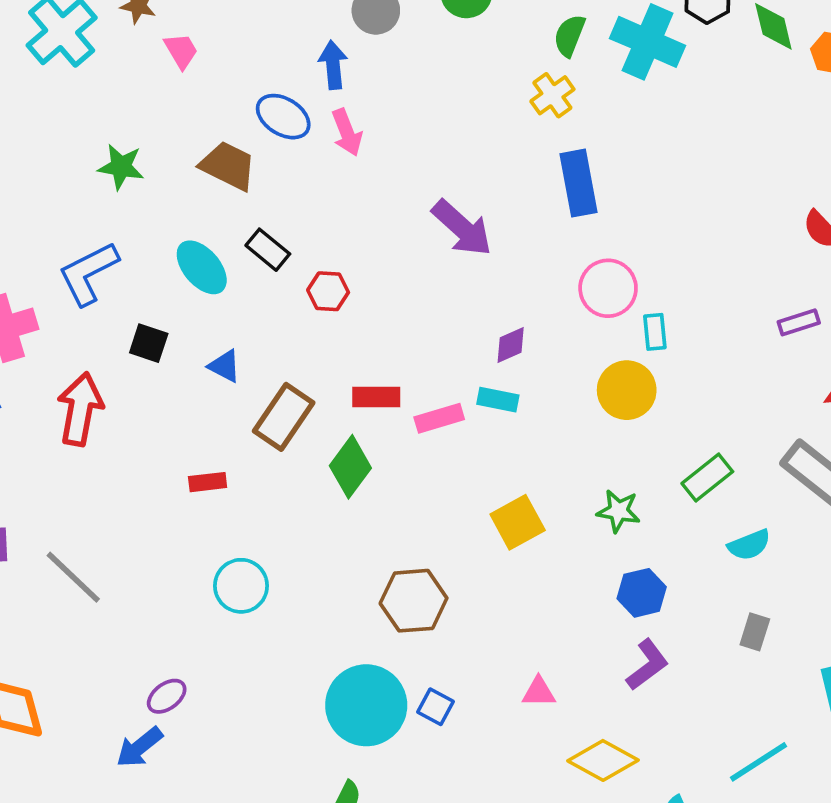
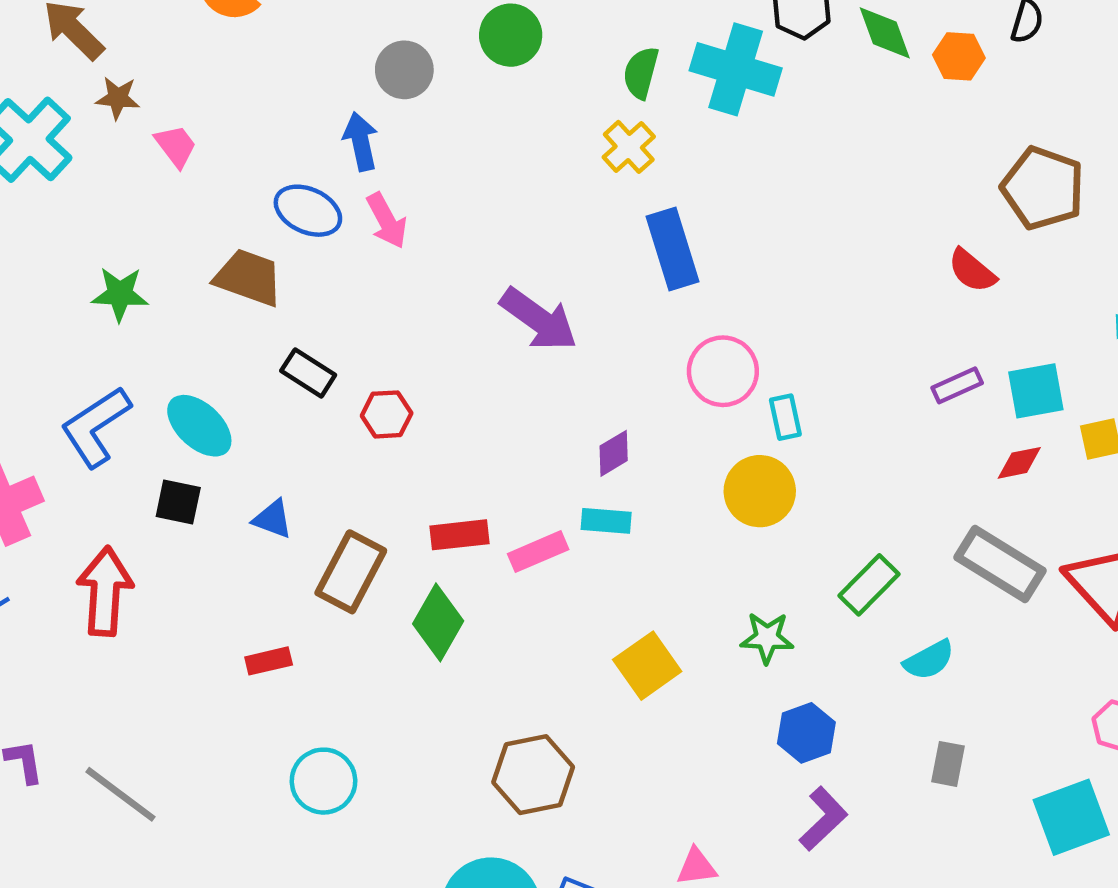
cyan ellipse: (202, 267) -> (199, 426), moved

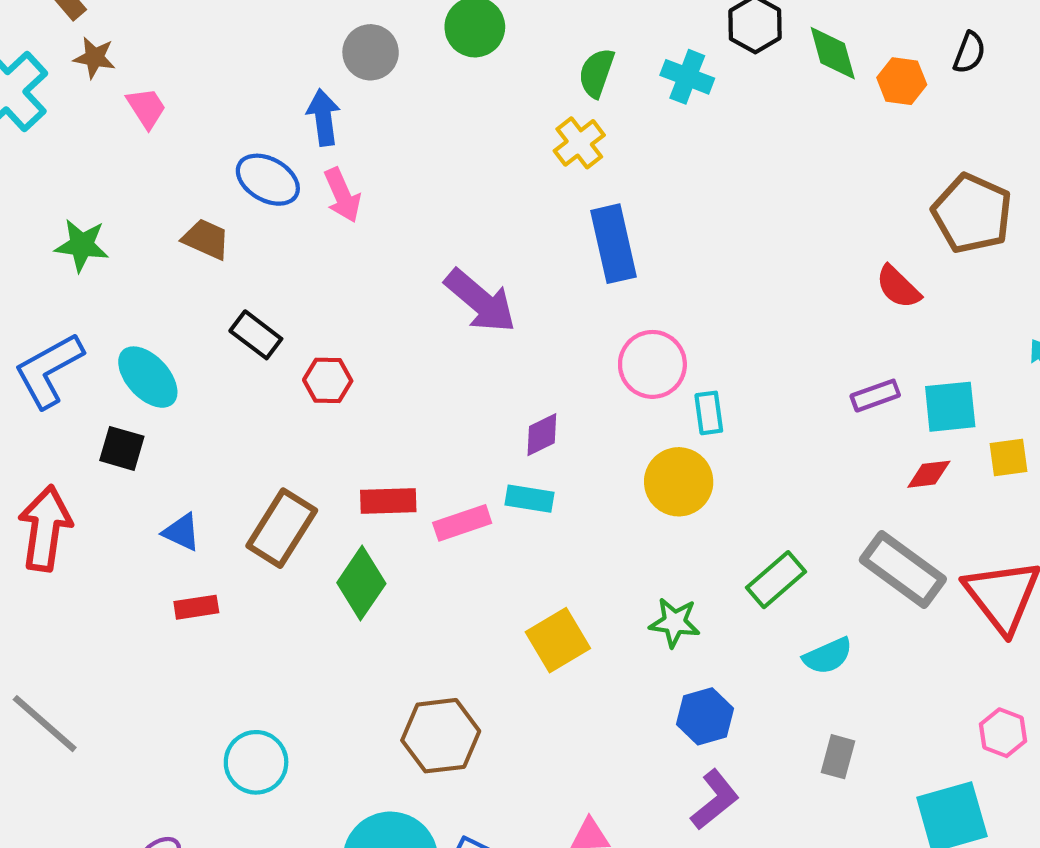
cyan cross: (736, 69) -> (687, 77), size x0.6
brown trapezoid: (249, 278) -> (206, 239), size x0.7
blue triangle: (273, 519) -> (181, 532), moved
cyan circle: (323, 781) -> (256, 762), moved

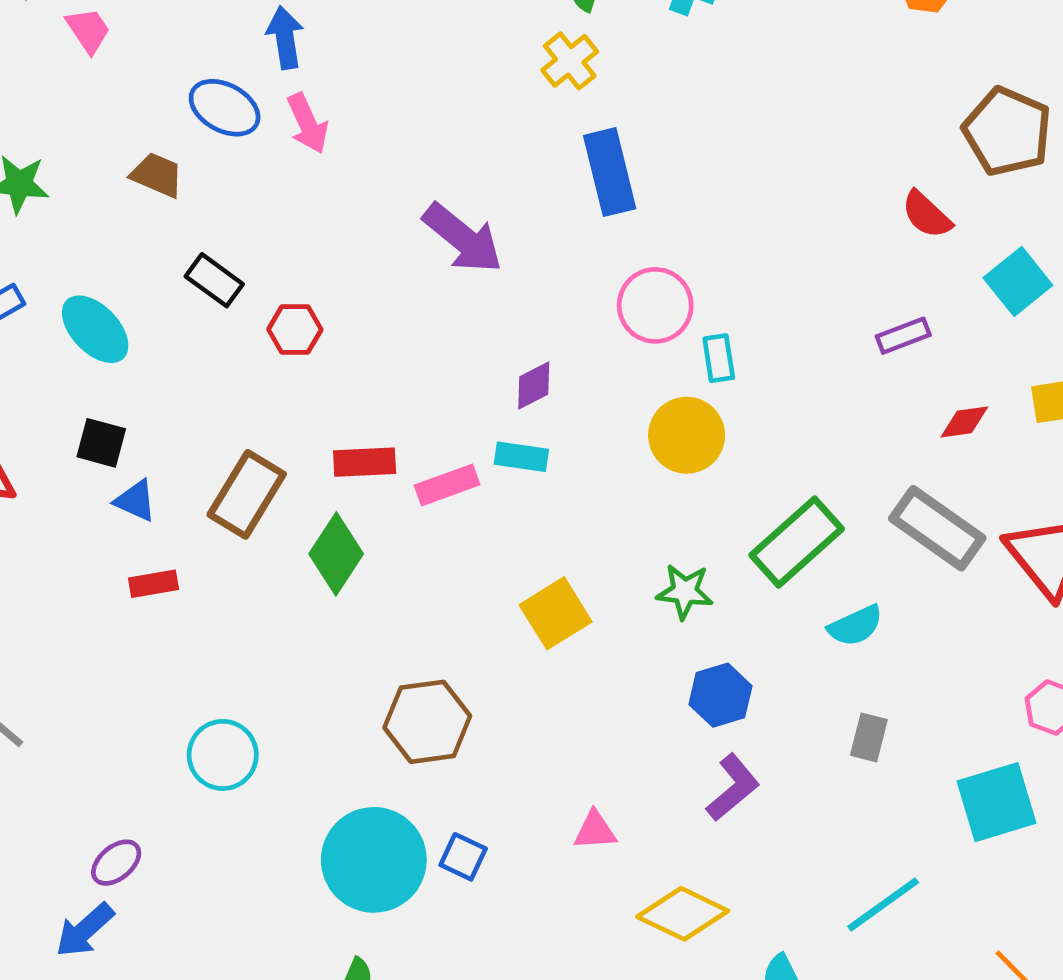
cyan square: (950, 407) -> (1018, 281), moved, turned -32
black square: (122, 448) -> (101, 443), moved
green rectangle: (776, 580) -> (797, 542), size x1.4

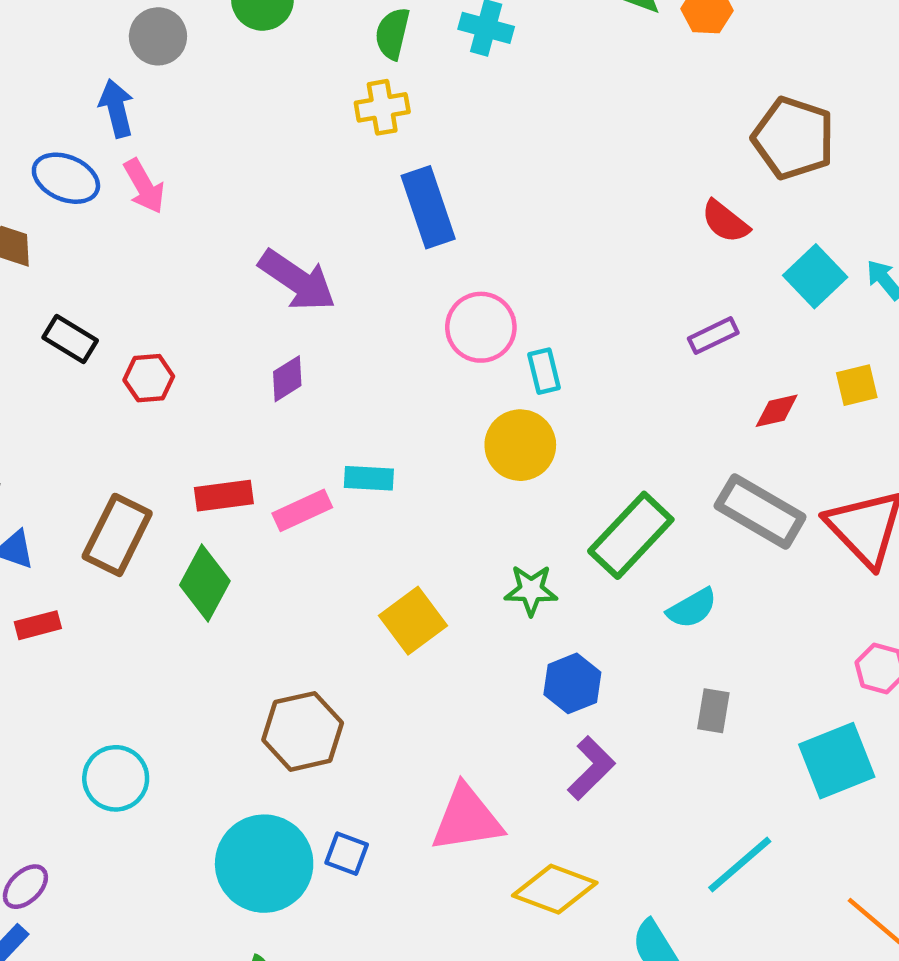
yellow cross: (570, 61) -> (382, 107), turned 34
purple diamond: (534, 386) -> (287, 379), moved
pink triangle: (595, 830) -> (467, 819), size x1.8

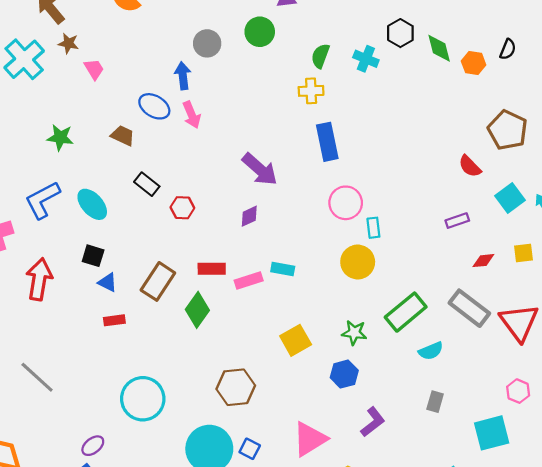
blue hexagon: (572, 683) -> (344, 374), moved
cyan circle: (116, 778) -> (143, 399), size x1.4
pink triangle: (467, 819) -> (310, 439), turned -30

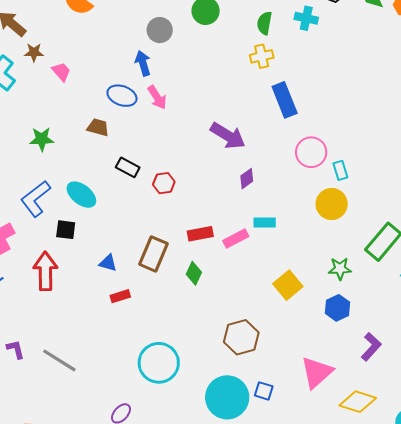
purple diamond: (249, 216) -> (247, 179), moved
black square: (93, 256) -> (66, 230), moved
green diamond: (197, 310) -> (194, 273), size x0.7

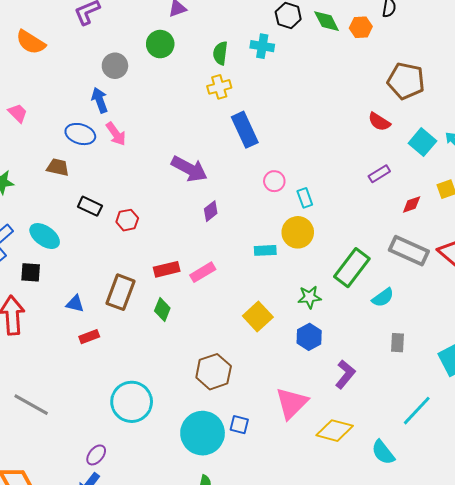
pink circle: (311, 152) -> (274, 181), size x0.7
cyan rectangle: (265, 222) -> (265, 250), moved

